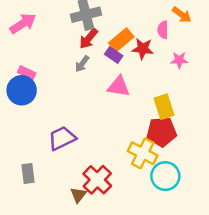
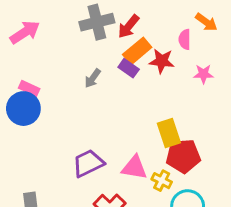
red arrow: (88, 39) -> (129, 26), moved
pink triangle: (119, 87) -> (134, 168), moved
yellow rectangle: (164, 107) -> (169, 133), moved
purple trapezoid: (62, 138) -> (88, 163), moved
yellow cross: (143, 153) -> (162, 181), size x0.6

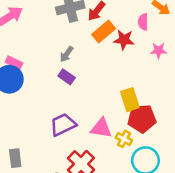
purple rectangle: (129, 68) -> (67, 77), moved

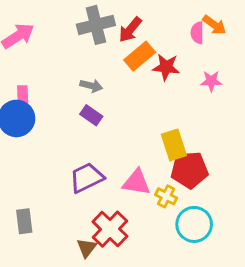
pink semicircle: (143, 22) -> (197, 33), moved
gray arrow: (67, 54) -> (91, 86), turned -112
pink rectangle: (14, 62) -> (23, 97), turned 63

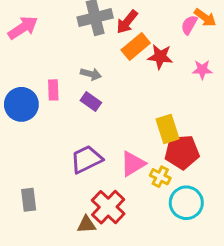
pink semicircle: (197, 33) -> (189, 25), turned 30
pink rectangle: (23, 97) -> (53, 90), moved
pink triangle: (136, 182) -> (133, 164), turned -40
brown triangle: (87, 248) -> (86, 224), turned 48

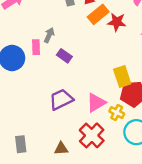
gray arrow: (91, 74) -> (49, 35), moved, turned -80
gray rectangle: (29, 200) -> (21, 144), moved
red cross: (108, 207) -> (92, 135), moved

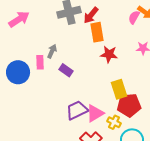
orange rectangle: (98, 14) -> (97, 32), turned -60
red star: (117, 22) -> (109, 54), moved
purple trapezoid: (61, 99) -> (77, 110), moved

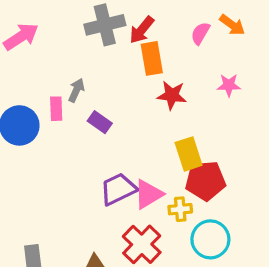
pink semicircle: (134, 17) -> (200, 33), moved
yellow cross: (114, 122) -> (180, 209), turned -32

